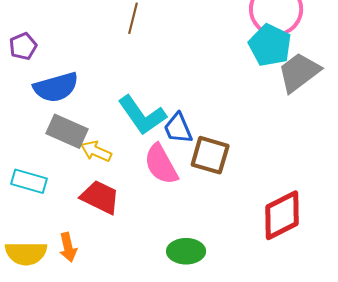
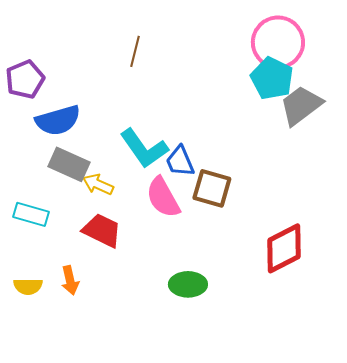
purple pentagon: (23, 46) -> (25, 79), size x1.4
yellow semicircle: (26, 253) -> (28, 286), size x0.7

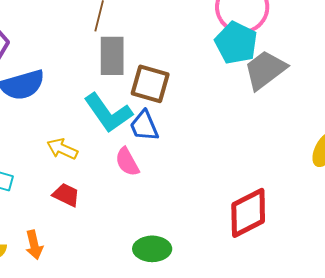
gray rectangle: (69, 164) -> (112, 56), moved, turned 66
brown square: (212, 188) -> (150, 84), moved
pink semicircle: (163, 197) -> (127, 162), size x0.7
red trapezoid: (102, 230) -> (66, 195), size x0.7

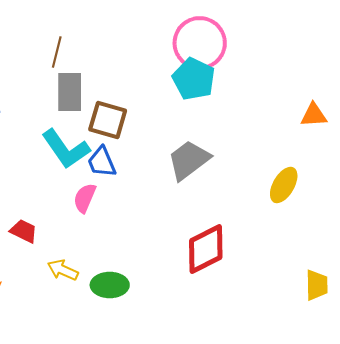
gray trapezoid: (265, 70) -> (189, 160), moved
yellow arrow: (62, 149) -> (63, 270), moved
pink semicircle: (127, 162) -> (85, 198), turned 52

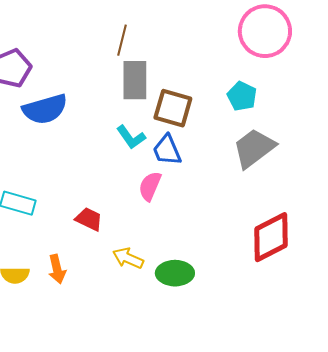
cyan pentagon: (194, 79) -> (242, 96), moved, size x0.7
cyan L-shape: (66, 149) -> (131, 137), size x0.6

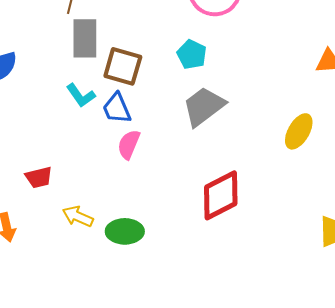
pink semicircle: (150, 186) -> (129, 144), moved
red trapezoid: (89, 219) -> (39, 177), turned 140

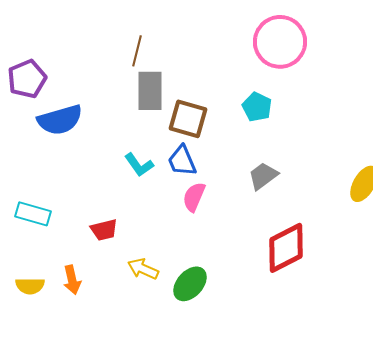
cyan L-shape: (81, 95) -> (139, 165), moved
gray trapezoid: (204, 106) -> (263, 176), moved, size x0.7
green ellipse: (125, 231) -> (190, 284), turned -48

